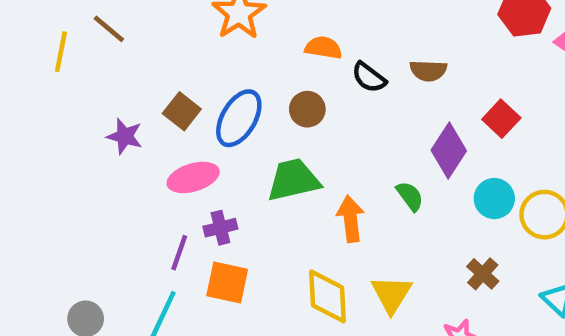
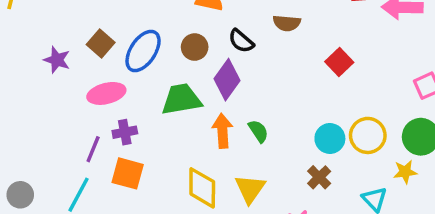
black semicircle: (369, 77) -> (241, 41), moved
purple diamond: (449, 151) -> (227, 80), moved
green semicircle: (410, 196) -> (258, 131), moved
cyan circle: (494, 199) -> (330, 138), moved

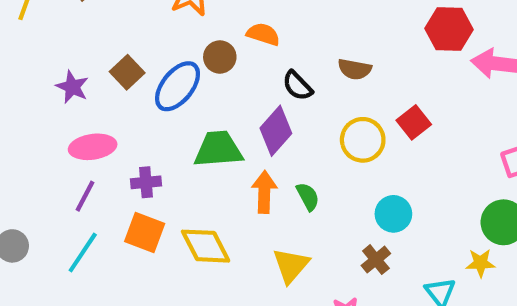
brown circle: (195, 47) -> (220, 57), moved
pink ellipse: (106, 93) -> (93, 147), moved
yellow circle: (368, 135) -> (363, 140), moved
purple line: (93, 149) -> (85, 196), moved
yellow diamond: (202, 188) -> (206, 246), moved, turned -33

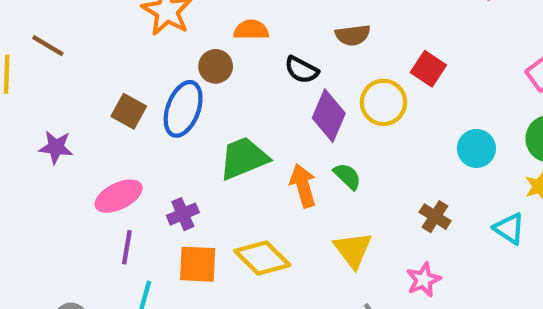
purple star: (72, 87) -> (56, 147), moved
purple diamond: (276, 131) -> (329, 116), moved
cyan circle: (393, 214) -> (476, 148), moved

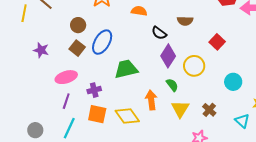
brown circle: (216, 66) -> (78, 25), moved
yellow circle: (383, 102) -> (194, 66), moved
brown square: (129, 111) -> (77, 48), moved
orange arrow: (303, 186) -> (151, 100), moved
yellow triangle: (353, 250) -> (180, 109), moved

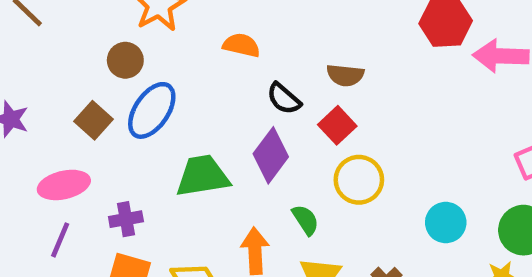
brown circle: (78, 25) -> (125, 60), moved
red square: (217, 42) -> (337, 125), moved
purple diamond: (168, 56) -> (271, 155), moved

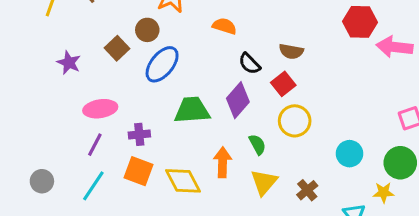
brown square: (94, 120) -> (117, 48), moved

